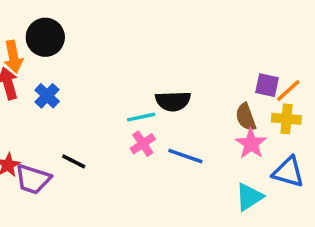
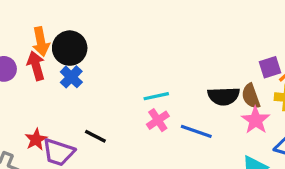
black circle: (45, 37) -> (70, 48), moved
purple square: (267, 85) -> (270, 67), turned -30
black semicircle: (173, 101) -> (224, 96), moved

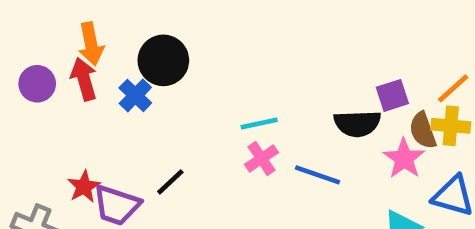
black circle: (70, 48) -> (163, 60), moved
purple square: (270, 67) -> (392, 95), moved
brown semicircle: (251, 96) -> (423, 130), moved
black line: (95, 136) -> (170, 182), turned -70

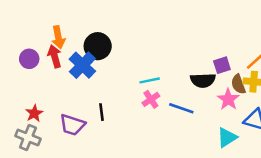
blue cross: (135, 95) -> (82, 65), size x1.5
black line: (170, 182) -> (101, 112), turned -54
red star: (84, 187) -> (34, 113), moved

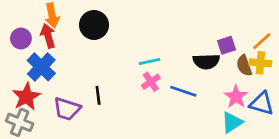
blue cross: (82, 65) -> (41, 67), moved
pink star: (228, 99) -> (236, 97), moved
red star: (34, 113) -> (26, 97), size x1.5

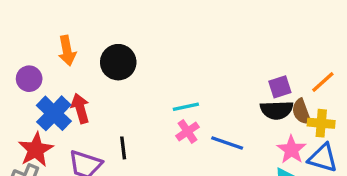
red arrow: (48, 36) -> (80, 108), moved
black semicircle: (206, 61) -> (277, 110), moved
yellow cross: (260, 63) -> (321, 123), moved

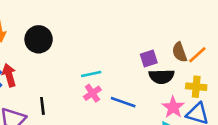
purple square: (280, 87) -> (149, 59), moved
brown semicircle: (301, 112) -> (180, 52), moved

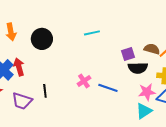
brown semicircle: (180, 52) -> (152, 49), turned 126
cyan line: (91, 74) -> (92, 33), moved
pink star: (173, 107) -> (147, 92), turned 30

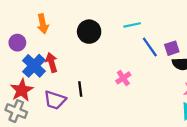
black circle: (42, 39) -> (89, 32), moved
blue line: (108, 88) -> (150, 47), moved, turned 36

